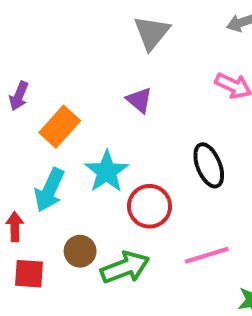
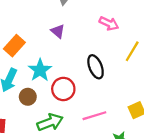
brown circle: (80, 251) -> (28, 97), moved

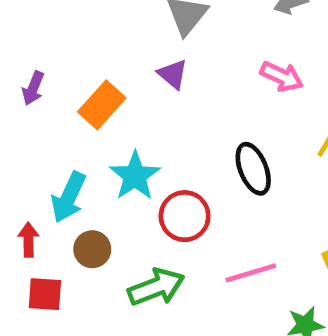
purple triangle: (58, 31) -> (173, 74), moved
orange rectangle: (14, 46) -> (102, 105), moved
brown circle: (28, 97) -> (92, 249), moved

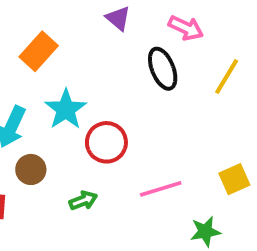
purple triangle: (173, 74) -> (118, 18), moved
black ellipse: (253, 169) -> (163, 69), moved
green arrow: (156, 287) -> (83, 201), size x0.6

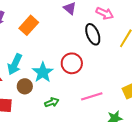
cyan star: (66, 109) -> (43, 72), moved
red circle: (106, 142) -> (72, 63), moved

